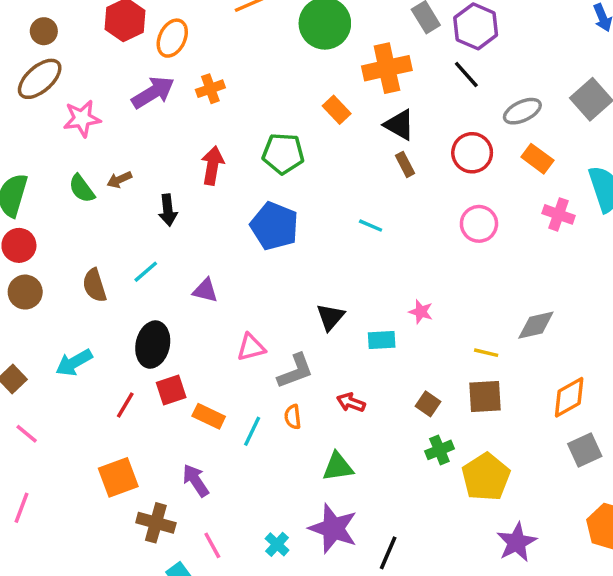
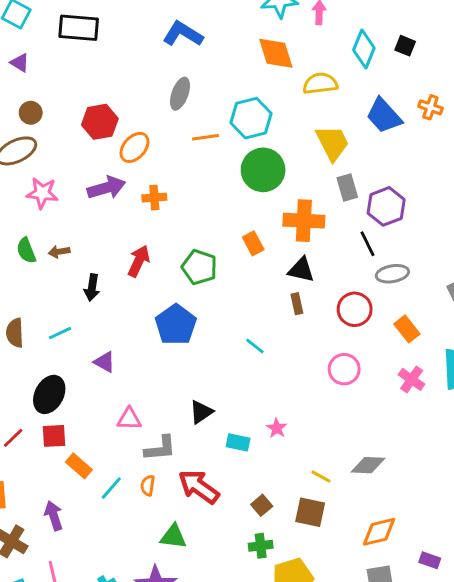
gray ellipse: (522, 111) -> (392, 274), moved
black triangle: (399, 125) -> (301, 270), turned -32
red arrow: (351, 402) -> (199, 487), size x1.8

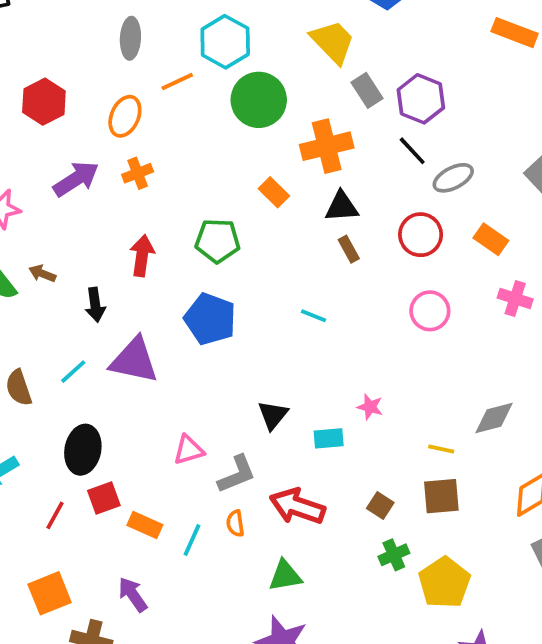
orange ellipse: (134, 147) -> (125, 116), moved
brown arrow: (59, 252) -> (42, 274), turned 48
purple triangle: (105, 362) -> (134, 360), moved, size x1.8

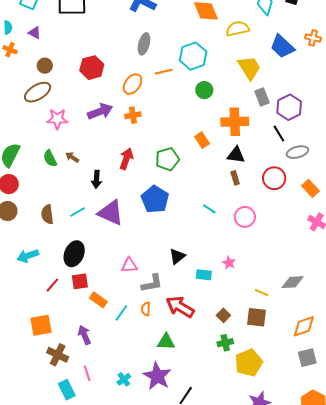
green circle: (259, 100) -> (204, 90), size x0.6
green pentagon: (218, 241) -> (167, 159), turned -30
pink circle: (430, 311) -> (245, 217), moved

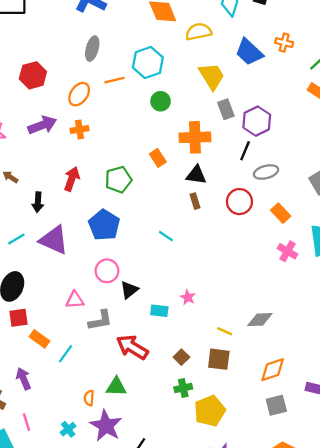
black line: (279, 133) -> (245, 151), turned 54
pink circle: (245, 217) -> (107, 271), moved
orange semicircle: (146, 309) -> (89, 398), moved

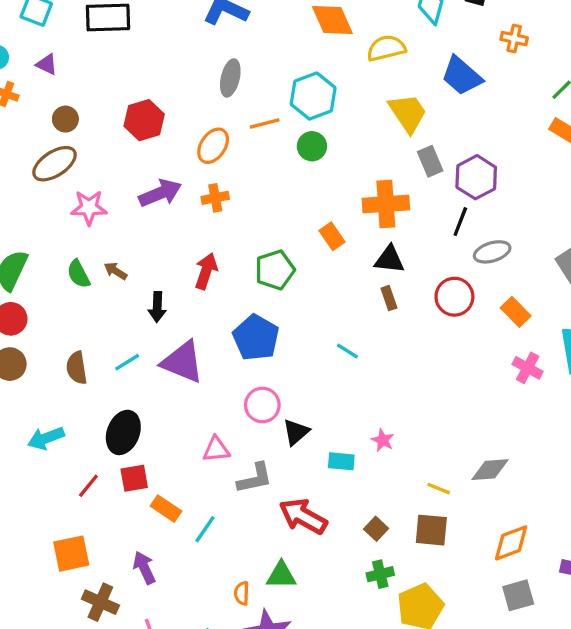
orange cross: (284, 43) -> (514, 39), moved
green circle: (161, 101) -> (312, 146), moved

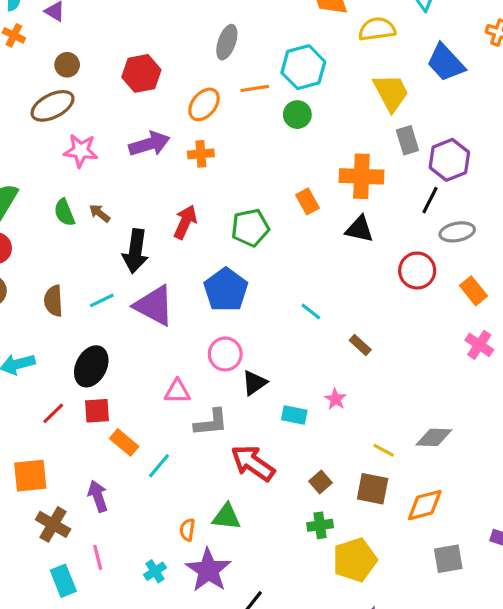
brown rectangle: (389, 298) -> (360, 345), moved, turned -35
black arrow: (157, 307) -> (135, 251), size x1.5
orange diamond: (511, 543) -> (425, 505), moved

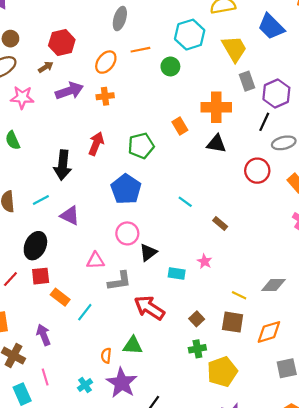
cyan hexagon: (303, 67) -> (190, 35), moved
brown arrow: (100, 213) -> (46, 67), moved, turned 112
purple triangle: (154, 306) -> (70, 216), moved, size x0.7

